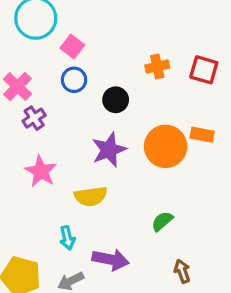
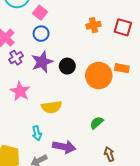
black circle: (116, 100) -> (67, 66), moved
purple star: (109, 150) -> (42, 62), moved

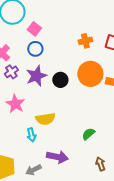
orange circle: (99, 76) -> (90, 74), moved
cyan arrow: (37, 133) -> (31, 135), moved

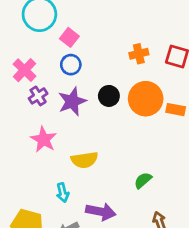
black circle: (60, 80) -> (109, 96), moved
cyan arrow: (31, 135) -> (63, 193), moved

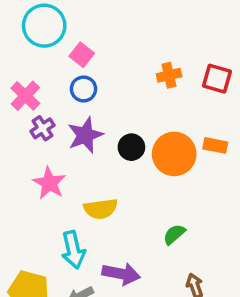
black circle: (109, 96) -> (131, 147), moved
orange circle: (146, 99) -> (174, 154), moved
cyan arrow: (63, 193) -> (73, 250), size x1.5

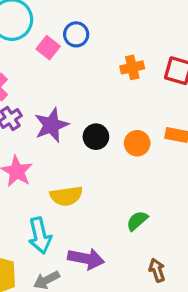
blue circle: (84, 89) -> (76, 34), moved
orange circle: (174, 154) -> (137, 143), size x0.6

